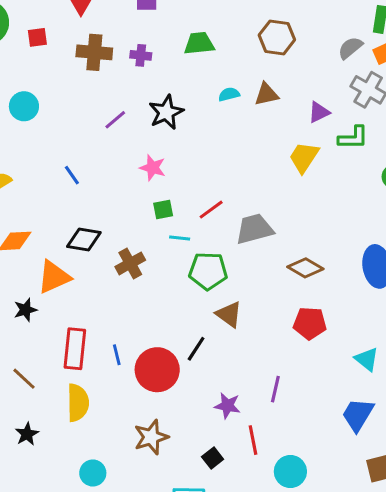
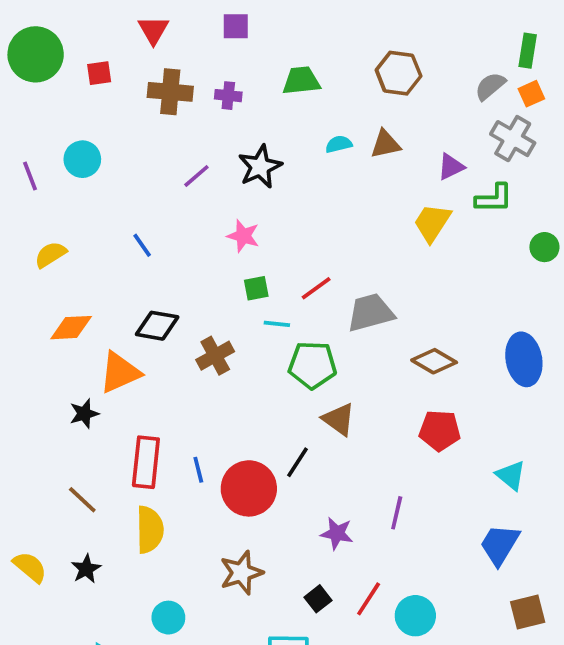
red line: (253, 440) -> (369, 599), moved, turned 44

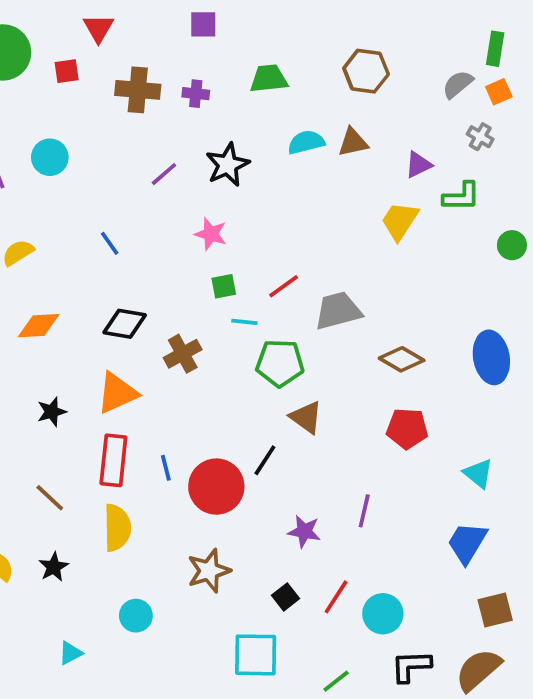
red triangle: (153, 30) -> (98, 28), moved
gray cross: (513, 139) -> (480, 137), size x0.6
cyan semicircle: (339, 144) -> (306, 142), size x1.4
orange triangle: (120, 372) -> (117, 393), moved

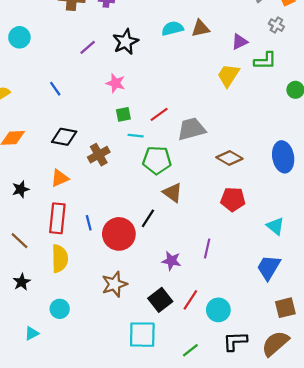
orange triangle: (117, 393) -> (60, 178), size x0.7
black square: (286, 597) -> (160, 300), size x1.5
cyan circle: (136, 616) -> (60, 309), moved

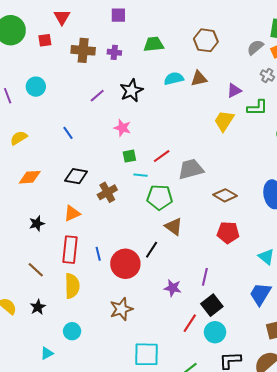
black square: (160, 300) -> (212, 305), moved

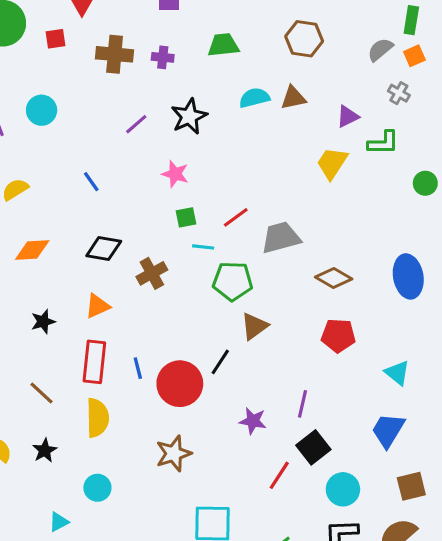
brown triangle: (174, 227) -> (254, 326), turned 48
cyan circle: (215, 332) -> (343, 489), moved

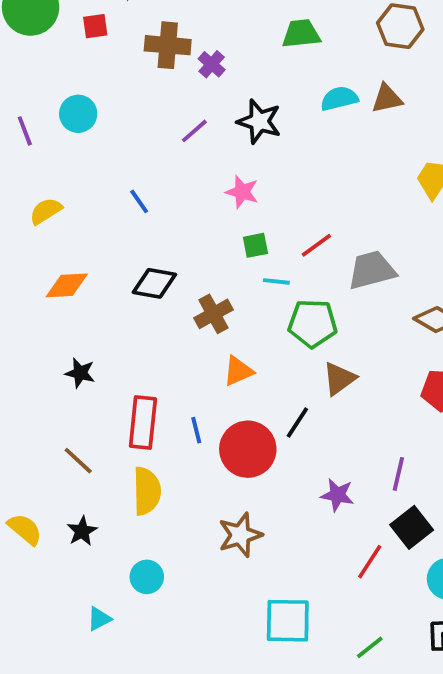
purple cross: (163, 57) -> (212, 64), moved, turned 35
black star: (189, 116) -> (259, 121), turned -30
orange triangle: (97, 306) -> (238, 371), moved
black star: (43, 322) -> (80, 373), turned 30

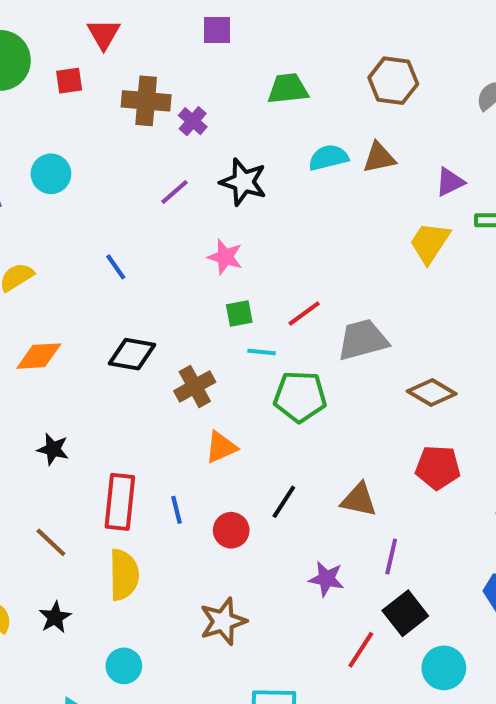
brown triangle: (339, 379) -> (359, 500), moved, turned 48
red circle: (248, 449) -> (231, 530), size x0.6

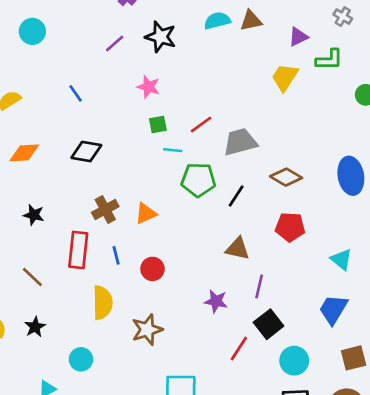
brown cross: (195, 386) -> (105, 210), moved
black line: (284, 502) -> (236, 196), moved
yellow semicircle: (124, 575) -> (103, 303), moved

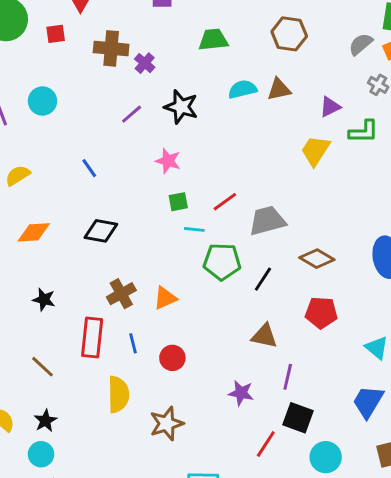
black square: (269, 324) -> (298, 418), turned -32
cyan circle: (81, 359) -> (41, 454), moved

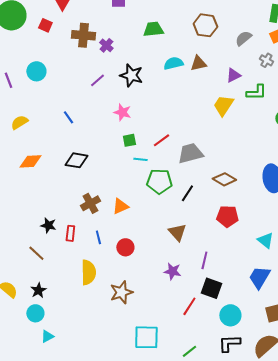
red square: (56, 34) -> (45, 25), turned 32
gray semicircle: (361, 44) -> (243, 38), moved
black star: (44, 300) -> (48, 225), moved
brown triangle: (264, 336) -> (177, 232), moved, turned 36
red rectangle: (92, 337) -> (70, 233), size x0.6

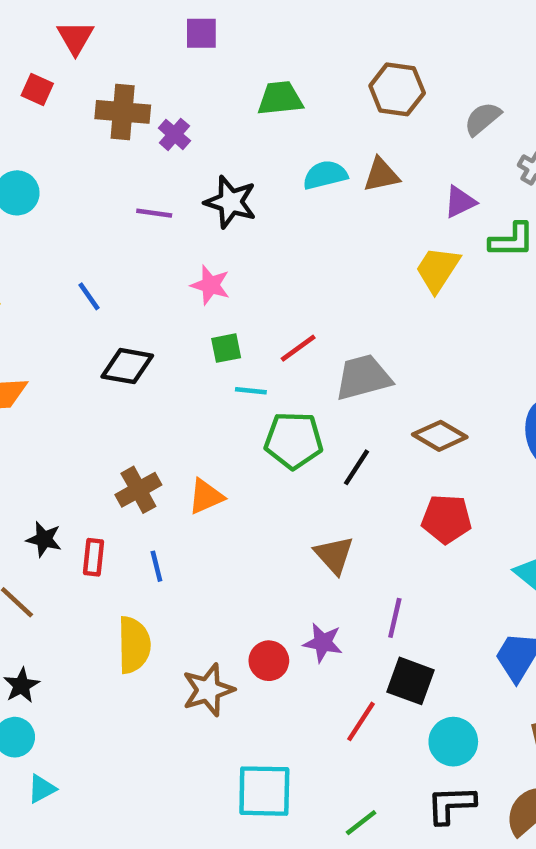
purple line: (97, 80) -> (154, 213), turned 49
black diamond: (76, 160) -> (127, 366), moved
red circle: (125, 247) -> (269, 661), moved

